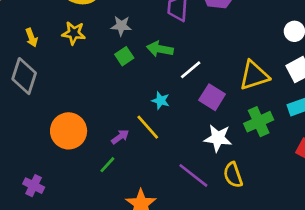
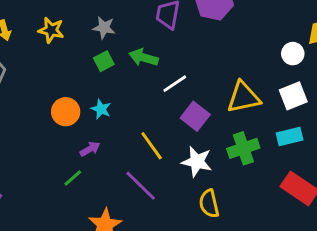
cyan star: (161, 101) -> (101, 109), moved
yellow line: (148, 127) -> (152, 146), moved
orange circle: (69, 131) -> (66, 112), moved, size x0.7
purple line: (193, 175) -> (141, 186), moved

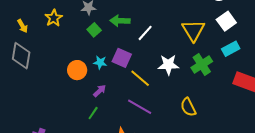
yellow star: (51, 30) -> (54, 18), turned -30
yellow triangle: (244, 97) -> (193, 30), turned -35
purple square: (195, 116) -> (122, 58), moved
white star: (197, 162) -> (168, 65), moved

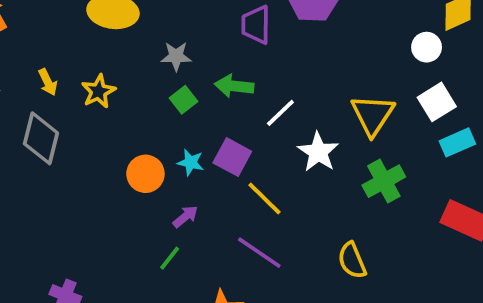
yellow star: (54, 18) -> (98, 91), moved
cyan rectangle: (231, 49) -> (457, 142), moved
white star: (168, 65) -> (318, 152), moved, turned 30

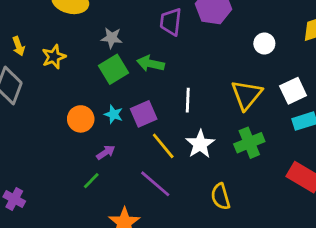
white circle: (427, 47) -> (264, 44), moved
green square: (183, 100) -> (113, 69), size x1.5
white line: (280, 113) -> (188, 100), moved, turned -50
white star: (318, 152) -> (200, 144), moved
purple square: (232, 157) -> (144, 114), turned 32

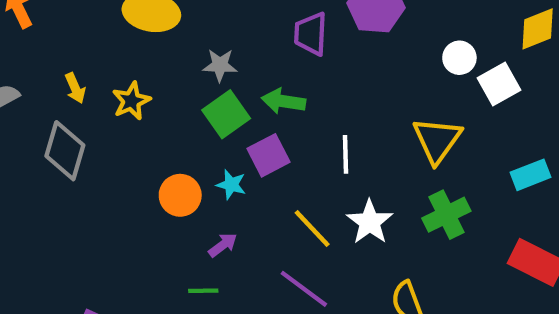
white square: (293, 91) -> (499, 84), moved
purple square: (144, 114) -> (268, 155), moved
green line: (91, 181) -> (203, 291), turned 48

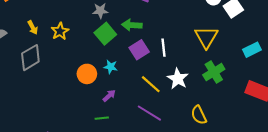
gray diamond: (65, 151) -> (30, 58), turned 48
purple square: (268, 155) -> (139, 50), moved

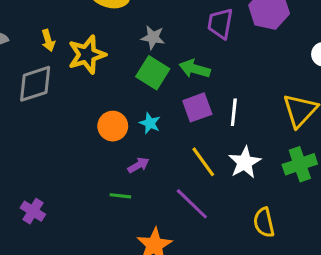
yellow star: (60, 31) -> (87, 55), size x1.4
green square: (105, 34) -> (153, 73), turned -30

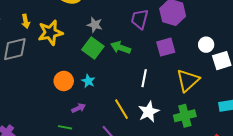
purple square: (197, 107) -> (166, 47), moved

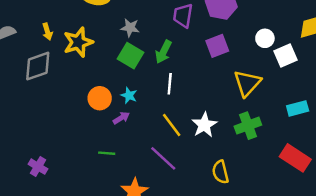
green arrow: (121, 48) -> (163, 52), turned -78
white line: (144, 78) -> (170, 84), moved
purple arrow: (79, 108) -> (121, 118), moved

